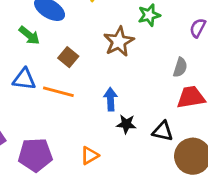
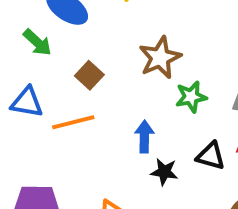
green star: (149, 15) -> (191, 97), moved
orange line: (58, 92) -> (73, 122), turned -32
black triangle: (163, 131) -> (211, 156), moved

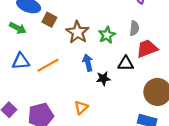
brown star: (160, 58) -> (77, 32), moved
brown square: (89, 75) -> (49, 20), moved

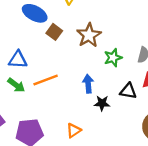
green arrow: (18, 28) -> (16, 85), moved
brown star: (77, 32) -> (89, 35), moved
blue triangle: (21, 61) -> (18, 60), moved

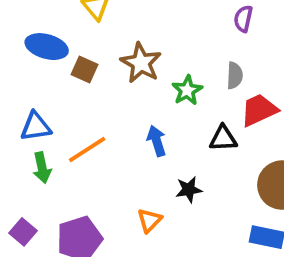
green arrow: (16, 85) -> (42, 168), turned 54
black star: (102, 103) -> (189, 190), moved

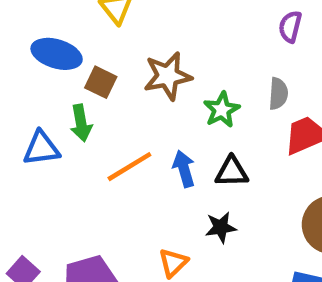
brown star: (141, 63) -> (168, 76), turned 30
black triangle: (223, 138) -> (232, 172), moved
orange line: (87, 149) -> (129, 167), moved
green arrow: (42, 168) -> (81, 123), moved

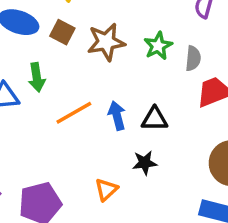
brown square: (101, 82) -> (62, 32), moved
green star: (222, 110) -> (158, 46), moved

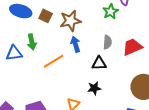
green star: (158, 46) -> (111, 12), moved
gray semicircle: (193, 58) -> (107, 42), moved
blue arrow: (117, 116) -> (75, 44), moved

